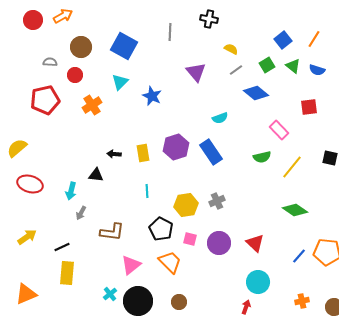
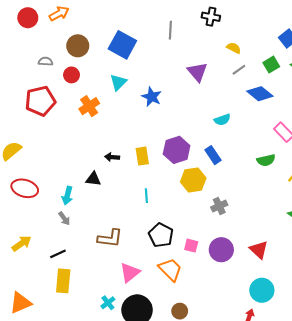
blue rectangle: (211, 152) -> (213, 155), size x0.7
yellow hexagon: (186, 205) -> (193, 180), moved
gray arrow: (81, 213) -> (64, 218), moved, turned -64

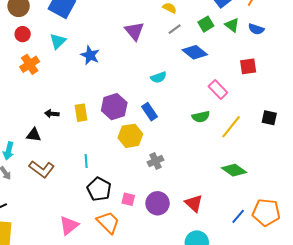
red circle: (72, 75) -> (23, 34), moved
cyan line: (146, 196) -> (86, 161), moved
brown L-shape: (110, 238) -> (42, 169), moved, turned 30

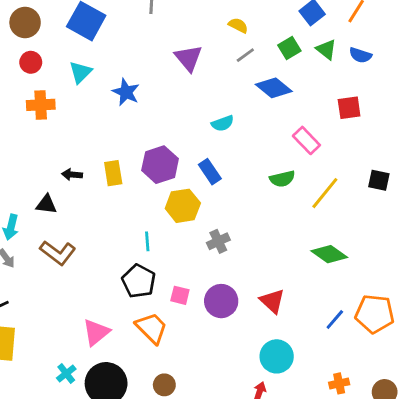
orange cross: (30, 64) -> (41, 105), turned 30
cyan line: (86, 161) -> (147, 241), moved

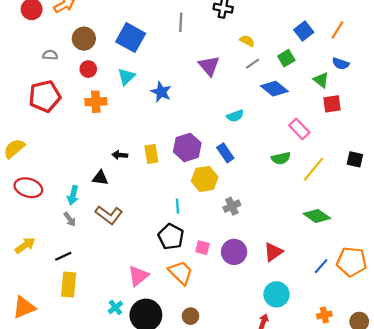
green triangle: (326, 49) -> (321, 80), moved
red triangle: (272, 301) -> (273, 252), turned 42

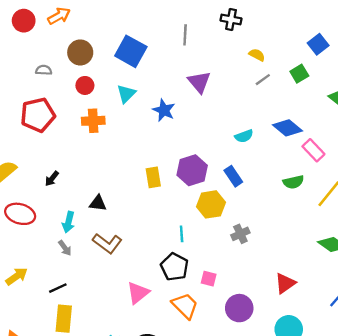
purple triangle: (209, 66) -> (199, 82), moved
blue diamond: (274, 89) -> (288, 128), moved
black arrow: (120, 155) -> (52, 179), moved, turned -56
purple circle: (234, 252) -> (239, 308), moved
pink triangle: (138, 276) -> (138, 293), moved

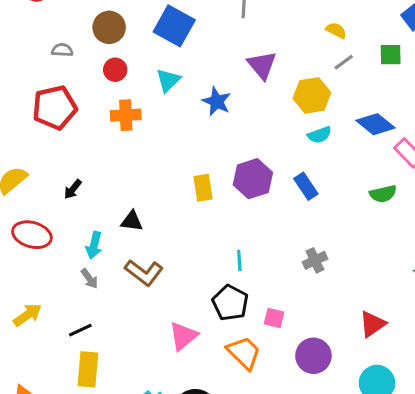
green square: (299, 74) -> (391, 55), turned 30
yellow hexagon: (211, 204) -> (312, 95), moved

